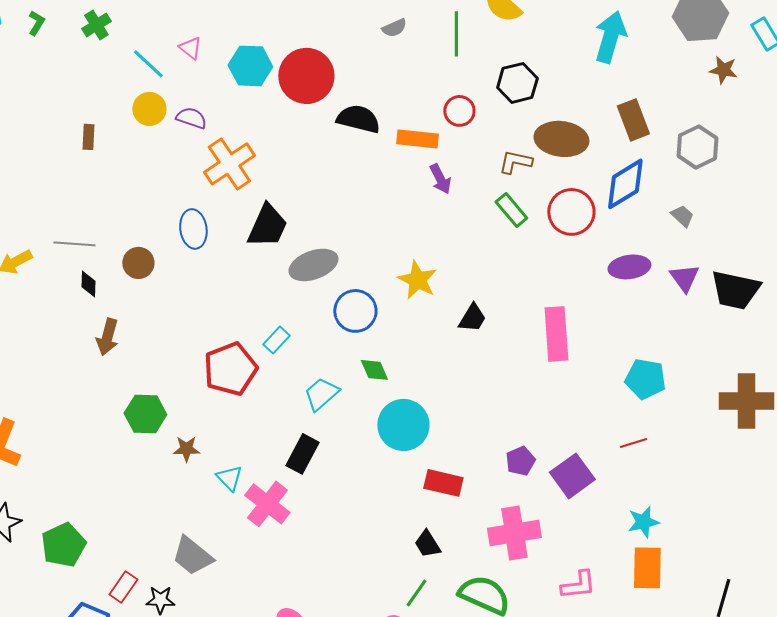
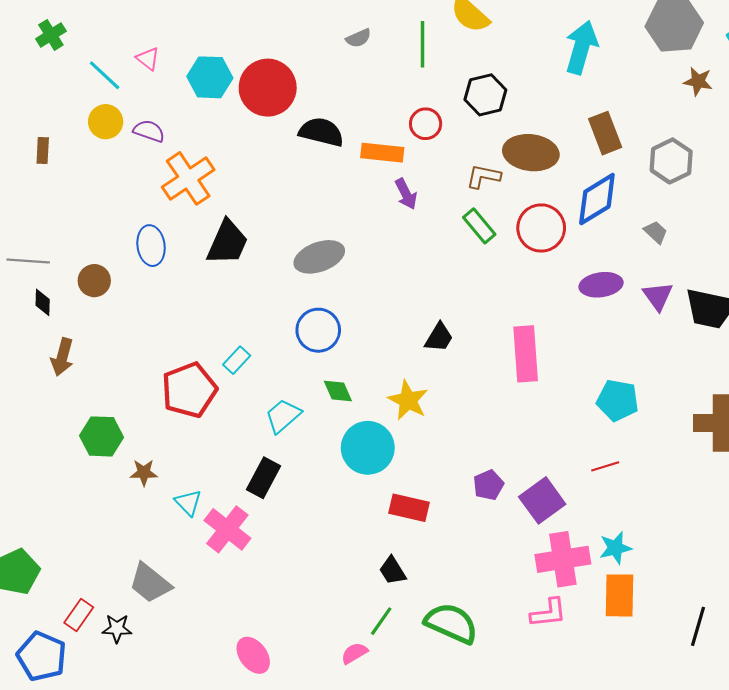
gray ellipse: (313, 265) -> (319, 257), moved
yellow star: (417, 280) -> (408, 400), moved
pink cross: (514, 533) -> (563, 559), moved

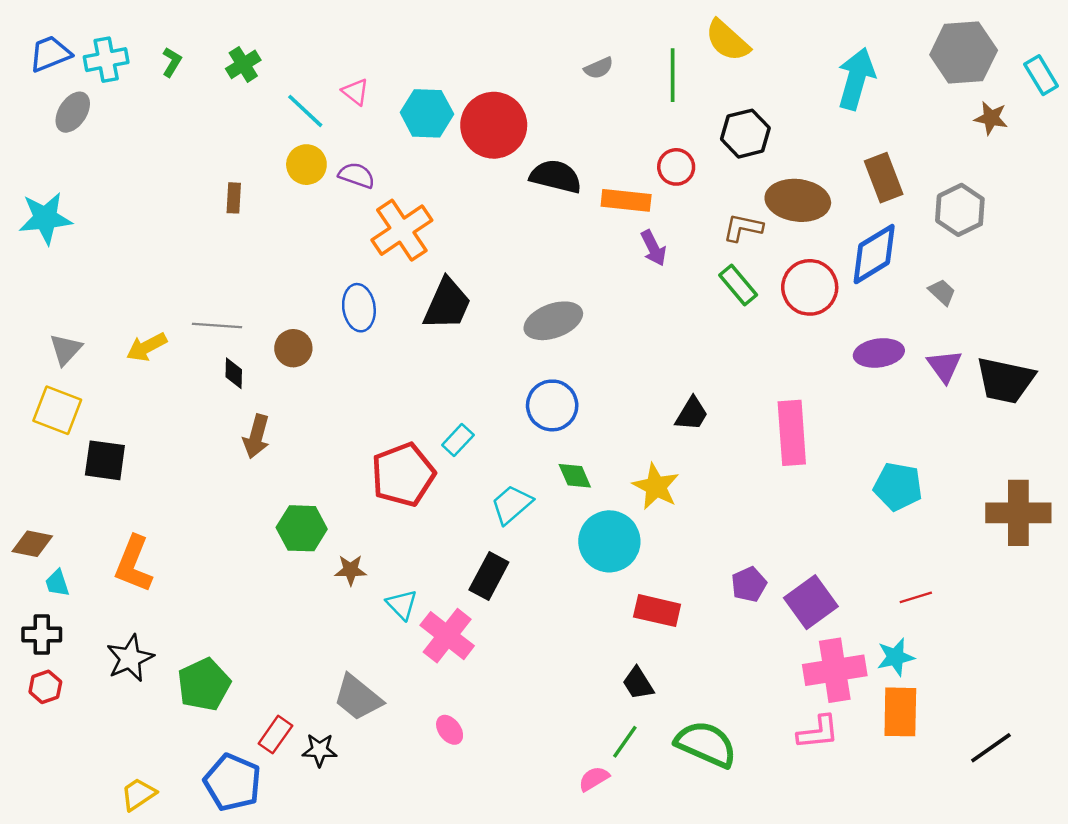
red line: (605, 466) -> (916, 597), moved
black line: (698, 626) -> (991, 748), turned 39
pink ellipse: (253, 655) -> (450, 730), moved, size x0.7

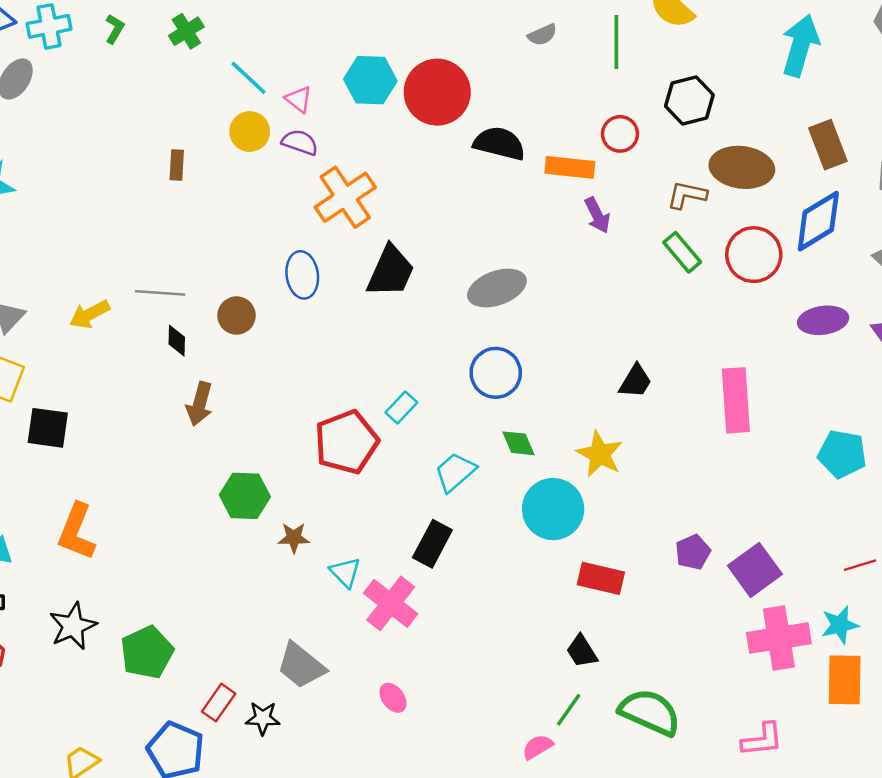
pink triangle: (355, 92) -> (299, 99), moved
pink L-shape: (818, 732) -> (762, 740), moved

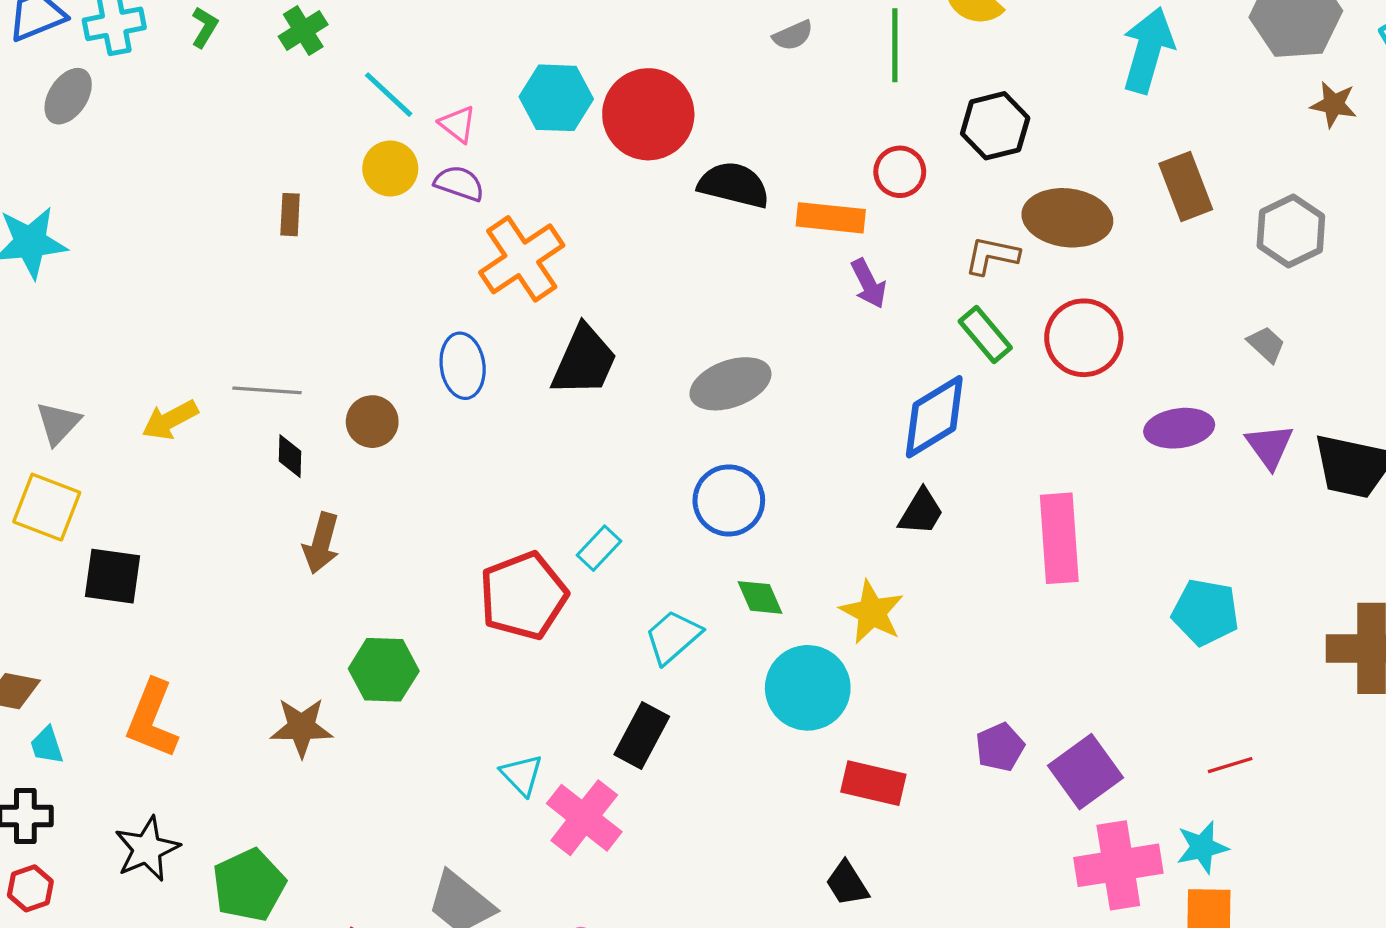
blue diamond: (818, 221) -> (934, 417), moved
brown star: (294, 538) -> (302, 727), moved, size x1.4

